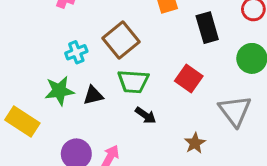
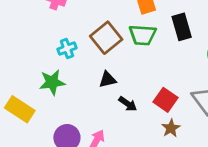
red square: (189, 78) -> (165, 100), moved
green trapezoid: (133, 82) -> (143, 35), moved
black triangle: (93, 95) -> (107, 80), moved

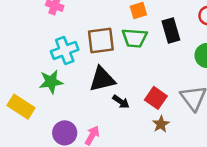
brown square: (106, 38) -> (101, 40), turned 32
cyan cross: (67, 49) -> (65, 50), size x1.5
black triangle: (107, 80) -> (102, 79), size x1.6

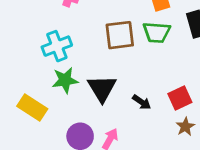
cyan cross: (65, 50) -> (57, 46), moved
black triangle: (102, 79) -> (102, 88), moved, turned -48
red square: (156, 98) -> (180, 98), turned 30

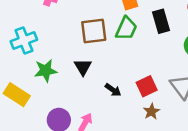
green trapezoid: (157, 32) -> (126, 28), turned -70
cyan cross: (57, 46) -> (24, 41), moved
black triangle: (102, 88) -> (83, 67), moved, size x0.7

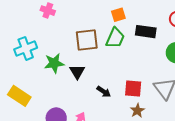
black rectangle: (161, 21) -> (146, 32), turned -66
green star: (46, 71) -> (54, 63), moved
red square: (147, 86) -> (133, 88), turned 30

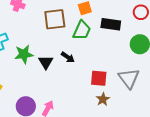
brown square: (87, 40) -> (55, 19), moved
black arrow: (104, 92) -> (68, 57), moved

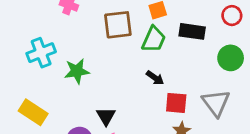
black arrow: (68, 57) -> (155, 78), moved
black triangle: (46, 62) -> (106, 116), moved

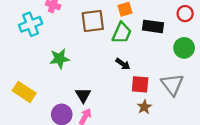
cyan cross: (41, 53) -> (31, 24), moved

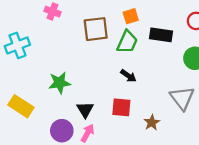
cyan cross: (31, 24) -> (17, 45), moved
green star: (60, 59) -> (59, 83), moved
red square: (140, 84) -> (121, 107), moved

